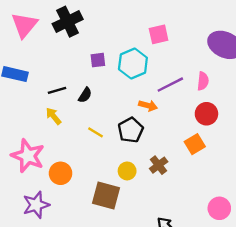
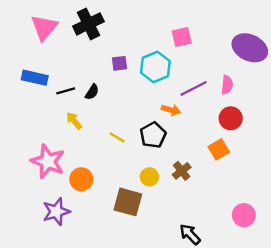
black line: (57, 90) -> (66, 91), moved
black semicircle: (85, 95) -> (92, 92), moved

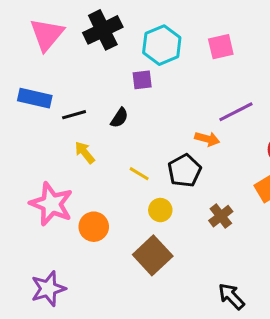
cyan hexagon: (155, 67) -> (162, 45), moved
black semicircle: (92, 92) -> (119, 118), moved
yellow circle: (149, 177) -> (160, 210), moved
brown square: (128, 202) -> (153, 255), turned 32
purple star: (56, 212) -> (48, 289), moved

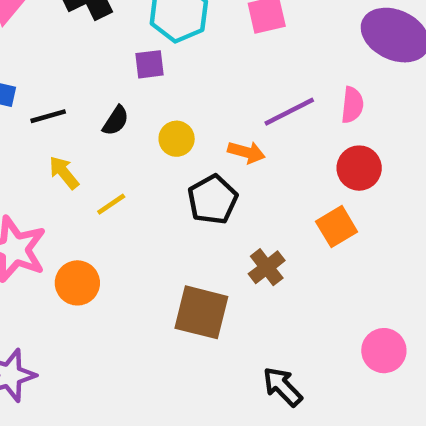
yellow line: (139, 174) -> (111, 204), moved, turned -65
yellow circle: (160, 210) -> (177, 139), moved
brown square: (153, 255) -> (201, 312), moved, turned -33

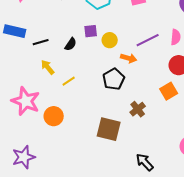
purple square: (149, 64) -> (91, 31), moved
yellow circle: (177, 139) -> (110, 40), moved

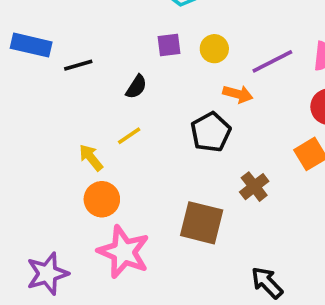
yellow circle: (110, 40) -> (214, 49), moved
black semicircle: (71, 44) -> (136, 87), moved
yellow arrow: (48, 67) -> (91, 158), moved
pink star: (26, 101) -> (124, 252), moved

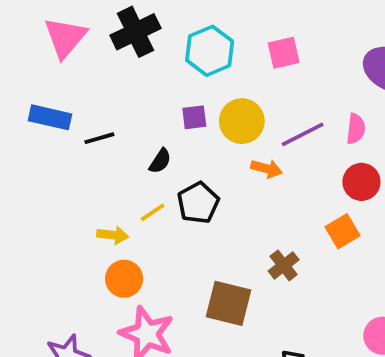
yellow circle: (214, 49) -> (242, 121), size x1.5
black pentagon: (211, 132) -> (198, 203), moved
yellow arrow: (91, 158) -> (113, 235), turned 136

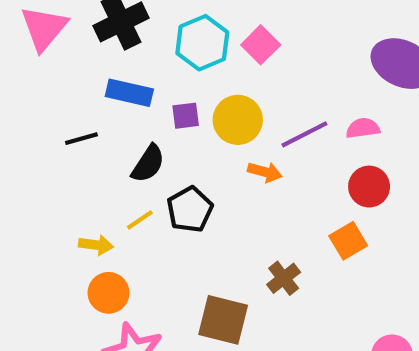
pink square: (284, 53) -> (261, 45), moved, turned -32
blue rectangle: (50, 117) -> (129, 93), moved
pink semicircle: (356, 129) -> (363, 128), turned -104
black semicircle: (160, 161) -> (148, 164), size x1.4

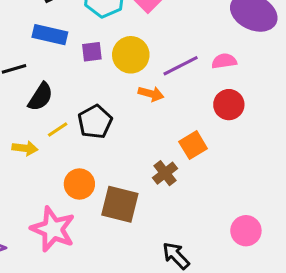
black semicircle: (148, 164) -> (40, 97), moved
orange square: (348, 241) -> (193, 145), moved
orange circle: (109, 293) -> (79, 184), moved

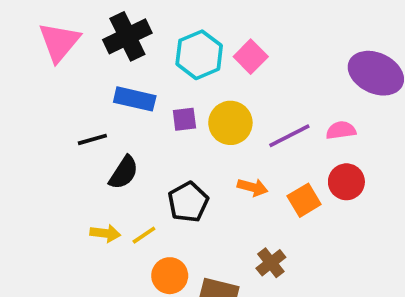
orange arrow: (151, 94) -> (253, 187), moved
yellow line: (58, 130) -> (144, 235), moved
orange square: (193, 145) -> (304, 200), moved

